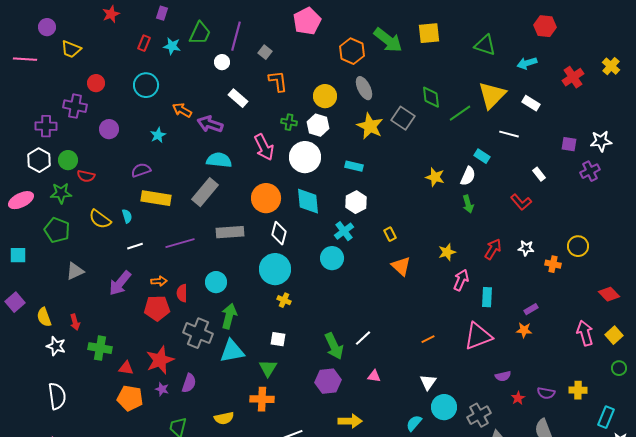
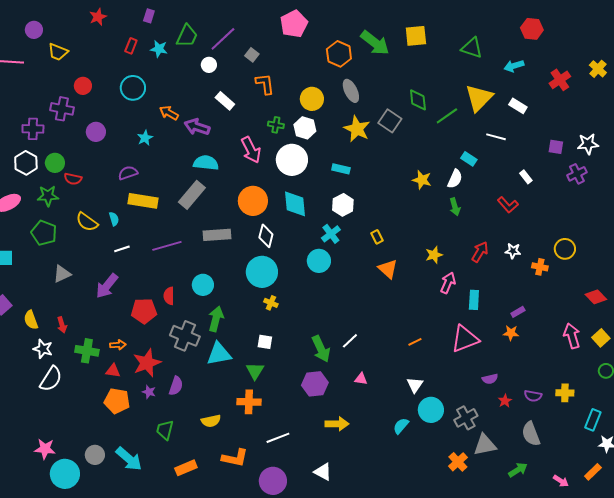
purple line: (236, 36) -> (223, 39), turned 32
orange arrow: (159, 281) -> (118, 345), moved
white semicircle: (57, 396) -> (51, 379), moved, turned 40

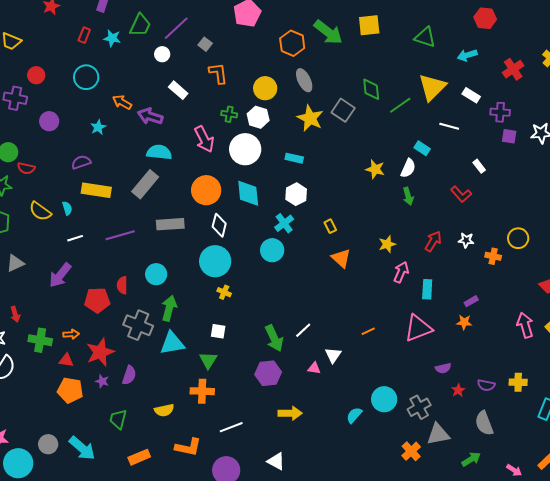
purple cross: (577, 174) -> (500, 112), moved, turned 30
white triangle: (415, 385) -> (333, 355), moved

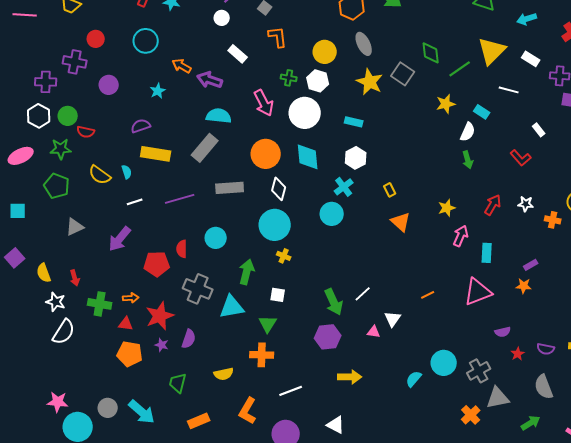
yellow star: (375, 169) -> (446, 104), moved, turned -30
green arrow: (169, 308) -> (247, 272), moved
orange L-shape: (188, 447) -> (248, 411), turned 108

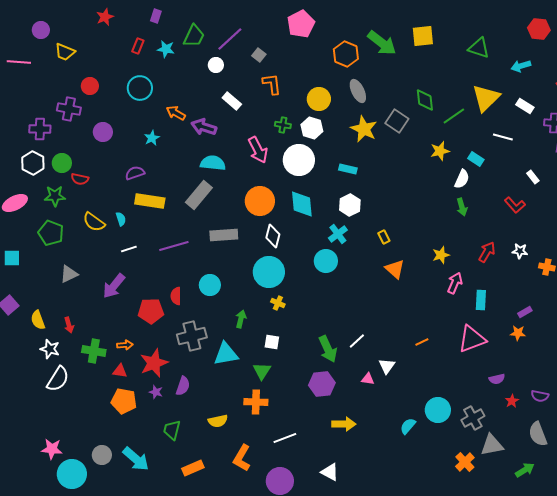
green arrow: (247, 272) -> (241, 319), size x0.7
gray cross: (198, 289) -> (192, 336), turned -36

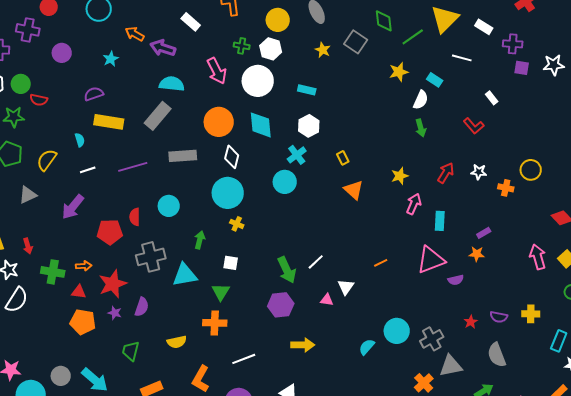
yellow star: (364, 129) -> (323, 50), size x0.6
yellow semicircle: (94, 222) -> (47, 160), moved, turned 90
purple semicircle: (497, 379) -> (456, 280), moved

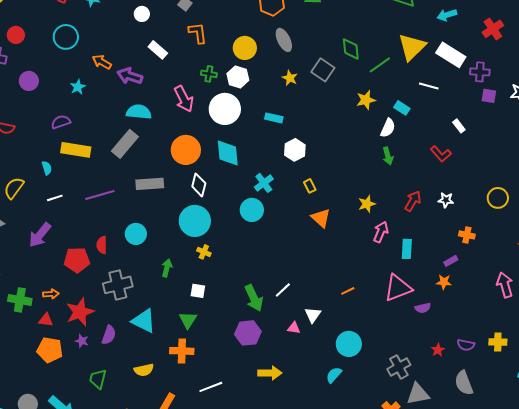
white rectangle: (484, 27) -> (451, 55), size x1.6
white hexagon: (309, 126) -> (295, 150), moved
orange cross: (506, 188) -> (467, 235), moved
cyan triangle: (185, 275) -> (144, 321), moved, turned 36
cyan circle: (397, 331) -> (349, 344), moved

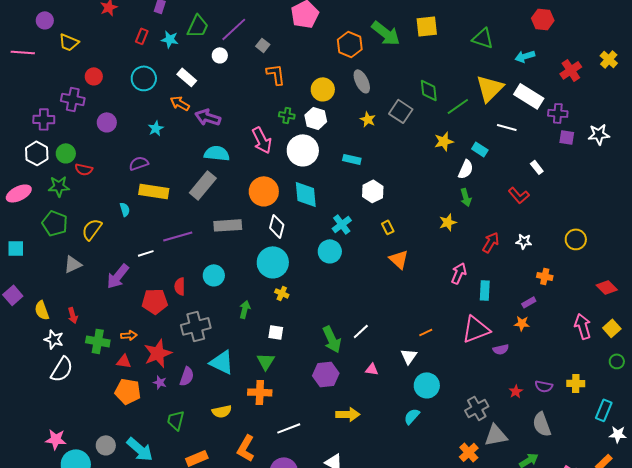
white rectangle: (158, 50) -> (187, 77), moved
white line: (55, 198) -> (146, 253), moved
yellow star: (367, 204) -> (448, 222), moved
white triangle: (313, 315) -> (409, 356), moved

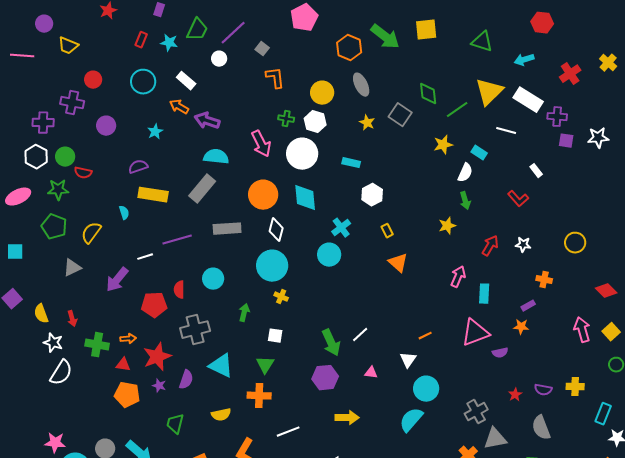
cyan semicircle: (412, 416) -> (411, 420), size x1.5

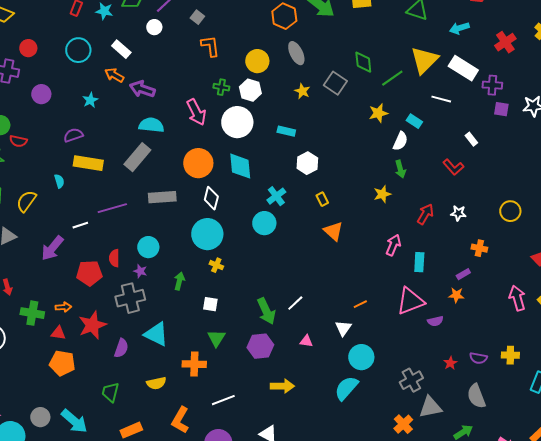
green triangle: (265, 365) -> (216, 338), moved
purple star: (159, 386) -> (140, 271), moved

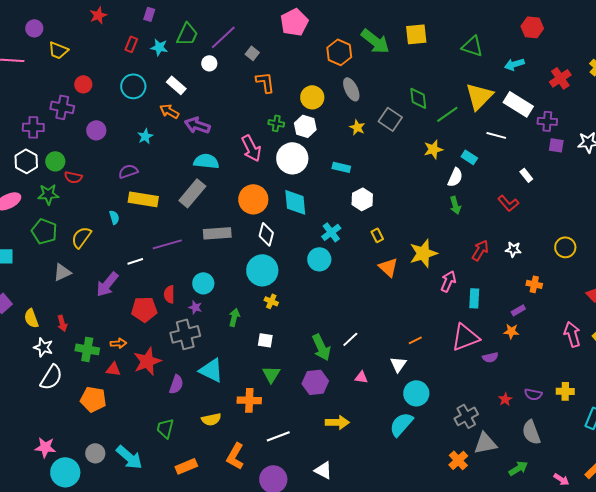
yellow star: (382, 194) -> (423, 253), moved, size x1.6
orange pentagon: (62, 363) -> (93, 399), moved

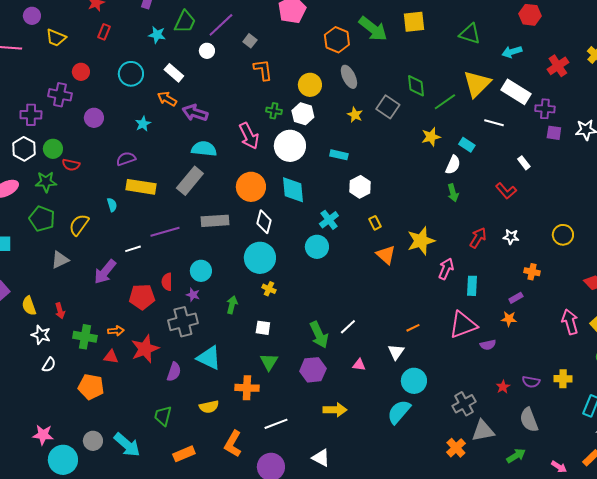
red rectangle: (131, 44) -> (104, 32), moved
white semicircle: (51, 377) -> (49, 365), size x0.6

